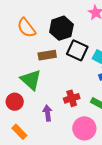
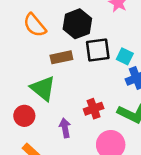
black square: (77, 50) -> (98, 50), turned -30

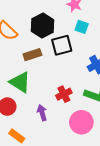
cyan square: (125, 56) -> (82, 27), moved

